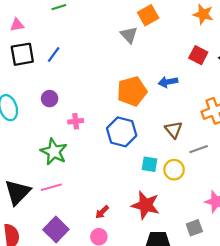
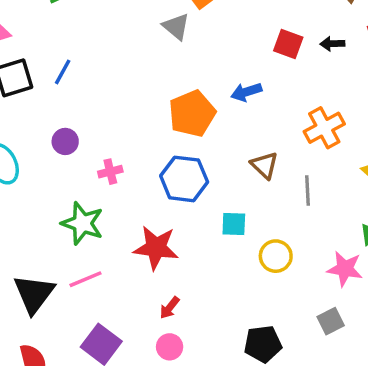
gray line: (199, 149) -> (308, 190), turned -66
yellow circle: (174, 170) -> (276, 256), moved
red star: (146, 205) -> (156, 248), moved
gray square: (194, 228) -> (331, 321), moved

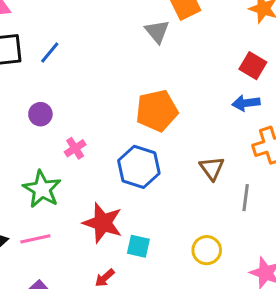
blue arrow: (246, 92) -> (246, 103), moved
pink cross: (110, 172) -> (75, 148), turned -30
cyan square: (234, 224) -> (138, 246), moved

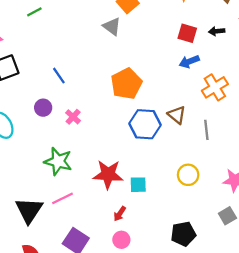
blue line: (50, 53) -> (59, 76), moved, turned -60
pink cross: (75, 148) -> (73, 117), moved
blue hexagon: (139, 167) -> (145, 124), moved

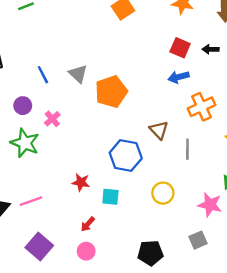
gray triangle: (112, 26) -> (78, 74), moved
blue hexagon: (145, 124) -> (126, 155), moved
green star: (58, 161) -> (25, 143), moved
red star: (108, 174) -> (81, 182), size x0.6

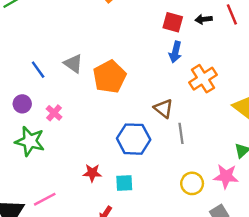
blue arrow: (179, 77) -> (175, 52), turned -54
gray line: (187, 149) -> (181, 133), moved
yellow circle: (163, 193) -> (192, 183), moved

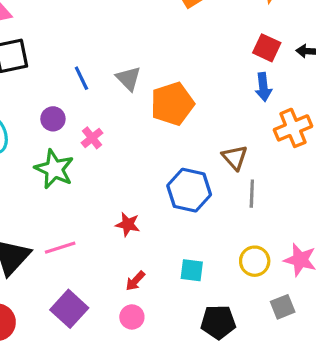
blue arrow: (175, 52) -> (263, 87), turned -30
cyan square: (124, 183) -> (192, 270), moved

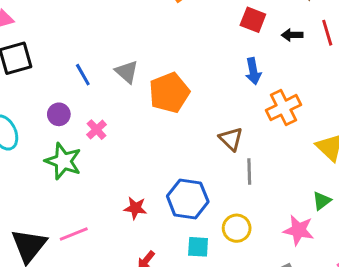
red square: (267, 48) -> (253, 20), moved
blue hexagon: (189, 190) -> (188, 199), moved
yellow circle: (255, 261) -> (237, 228), moved

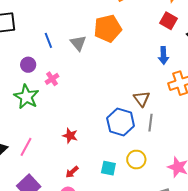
orange pentagon: (169, 93) -> (108, 29), moved
blue hexagon: (188, 199) -> (121, 122), moved
pink line: (74, 234) -> (26, 147), turned -48

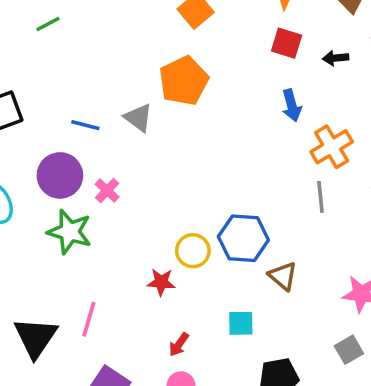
blue line: (48, 40) -> (85, 125), turned -42
purple circle: (28, 65) -> (60, 175), size x1.6
brown triangle: (142, 99) -> (283, 276), moved
gray line: (151, 123) -> (321, 197), moved
yellow circle: (136, 160) -> (193, 251), moved

